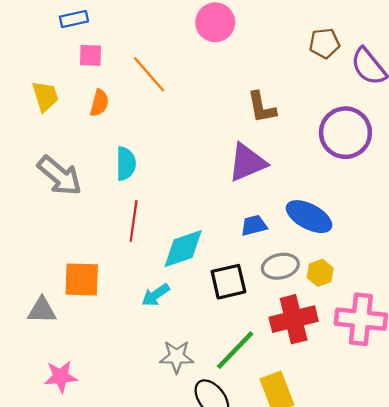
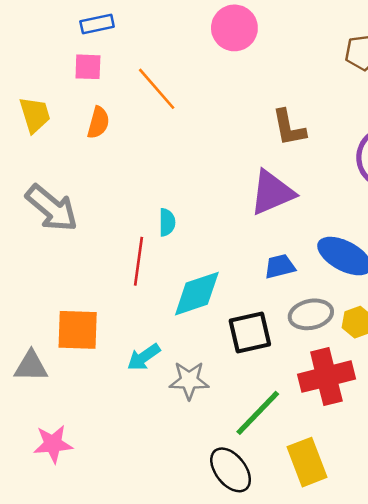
blue rectangle: (74, 19) -> (97, 24), moved
cyan semicircle: (126, 164) -> (167, 222), moved, size x0.7
cyan arrow: (156, 295) -> (144, 357), moved
gray star: (177, 357) -> (189, 380), moved

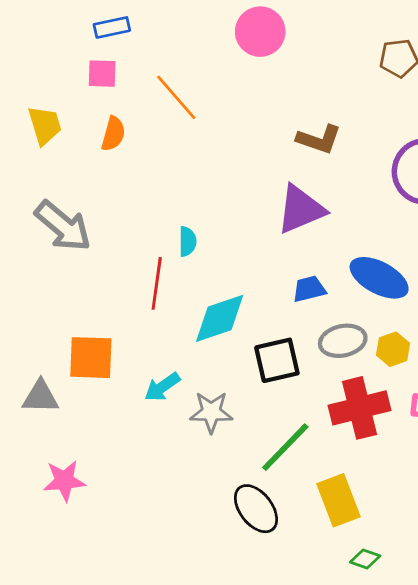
brown L-shape: (289, 128) -> (319, 139), turned -60

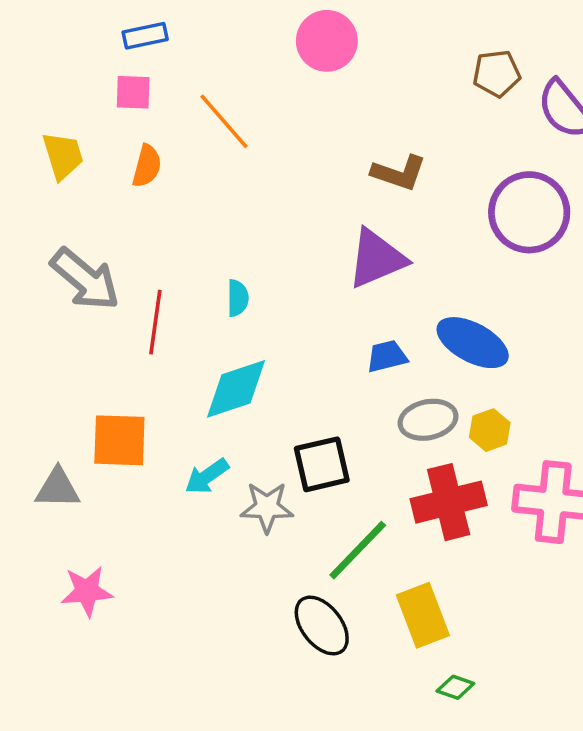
red line: (157, 283) -> (155, 322), moved
cyan diamond: (220, 318) -> (236, 389), moved
black square: (277, 360) -> (322, 464), moved

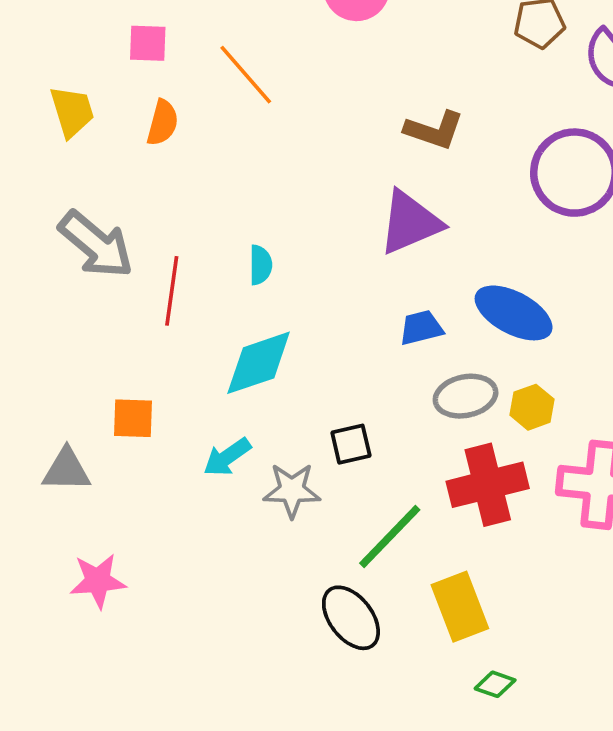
orange square: (119, 440) -> (133, 418), size x0.7
black square: (322, 464) -> (351, 444), size x0.7

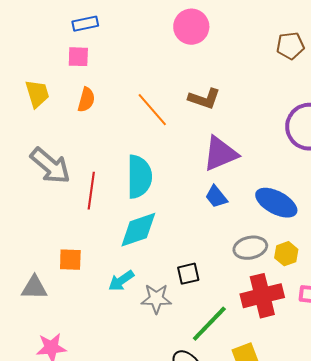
orange line: (246, 75) -> (152, 110), moved
brown L-shape: (434, 130) -> (204, 99), moved
cyan semicircle: (260, 265) -> (139, 177), size x2.0
blue trapezoid: (421, 328) -> (216, 197), moved, turned -115

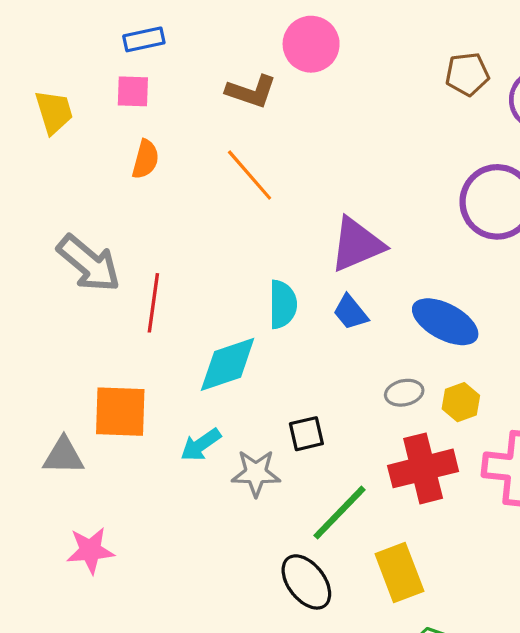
yellow trapezoid: (37, 94) -> (54, 112), moved
brown L-shape: (204, 99) -> (251, 91), moved
cyan semicircle: (139, 177) -> (283, 304), moved, size x0.7
gray ellipse: (250, 248) -> (404, 393), size x0.7
orange square: (70, 260) -> (120, 412), size x1.5

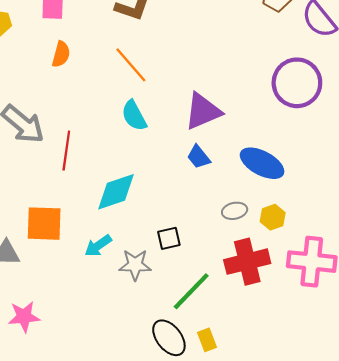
cyan semicircle: (283, 304) -> (134, 116), moved, turned 152
yellow rectangle: (399, 572) -> (207, 340), moved, size x0.6

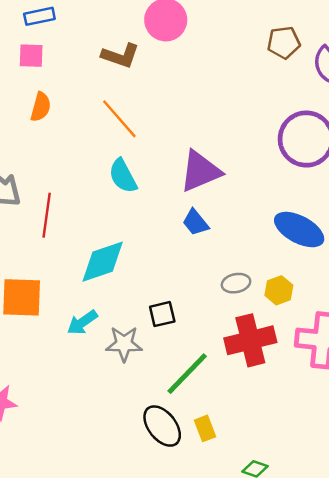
blue ellipse: (262, 163) -> (299, 230), moved

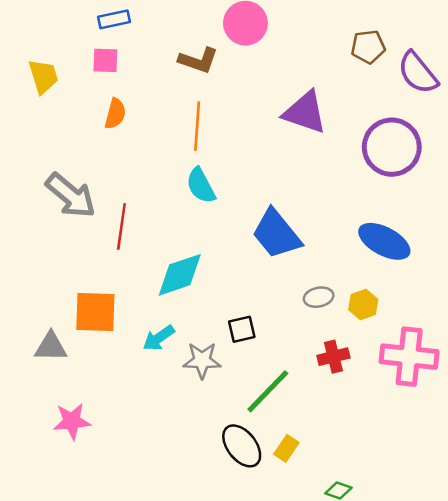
orange line: (119, 119) -> (197, 126), turned 45
purple triangle: (200, 171) -> (305, 112), moved, turned 42
blue trapezoid: (196, 222) -> (276, 234), size x1.8
red cross: (250, 340) -> (333, 357), size x0.6
yellow rectangle: (205, 428) -> (286, 448), turned 55

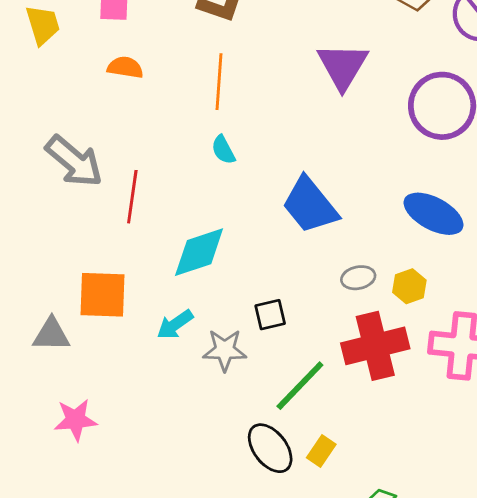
purple triangle: (305, 112) -> (343, 66), turned 42
orange semicircle: (115, 114) -> (125, 67), turned -96
cyan semicircle: (201, 186) -> (223, 150), size x0.7
red cross: (333, 357) -> (375, 346), size x1.8

